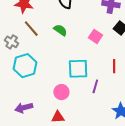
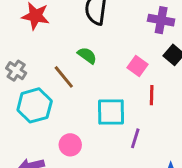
brown line: (31, 29) -> (64, 77), moved
red line: (114, 66) -> (152, 95), moved
pink circle: (61, 92) -> (70, 145), moved

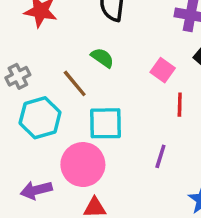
gray cross: (16, 71) -> (18, 76), turned 30
cyan square: (111, 112) -> (106, 123), moved
pink circle: (70, 145) -> (83, 165), size x1.6

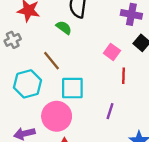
green semicircle: (102, 58) -> (64, 28), moved
gray cross: (18, 76) -> (13, 40), moved

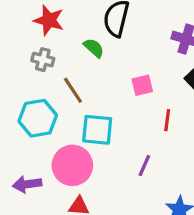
gray cross: (13, 40) -> (43, 60), moved, turned 35
pink square: (112, 52) -> (142, 85), moved, turned 35

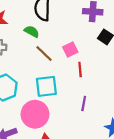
brown line: (73, 90) -> (44, 53), moved
red line: (167, 120) -> (80, 70), moved

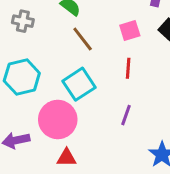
pink square: (70, 50) -> (130, 31), moved
cyan square: (46, 86) -> (79, 84), turned -35

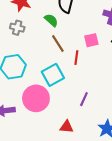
red line: (128, 68) -> (76, 58), moved
red triangle: (67, 158) -> (67, 127), moved

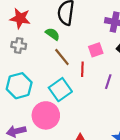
purple line: (84, 99) -> (108, 82), moved

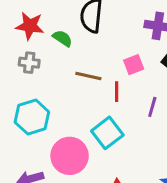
green semicircle: (53, 34) -> (62, 38), moved
brown line: (62, 57) -> (88, 76), turned -36
cyan square: (60, 90) -> (107, 133), moved

